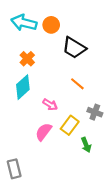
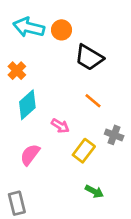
orange cross: (27, 59) -> (17, 71), moved
pink semicircle: (44, 132) -> (30, 155), moved
green arrow: (86, 145) -> (94, 191), moved, turned -40

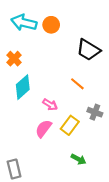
black trapezoid: (89, 58) -> (88, 50), moved
pink semicircle: (30, 155) -> (44, 129), moved

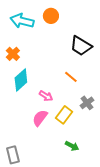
orange circle: (51, 25) -> (51, 16), moved
gray cross: (95, 112) -> (87, 103), turned 32

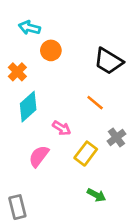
orange circle: (51, 16) -> (51, 50), moved
cyan arrow: (22, 21) -> (29, 28), size x0.7
pink semicircle: (40, 118) -> (39, 156), moved

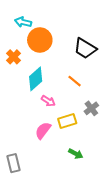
orange circle: (51, 50) -> (40, 40), size x1.5
cyan diamond: (28, 107) -> (36, 79), moved
yellow rectangle: (86, 154) -> (67, 121), turned 36
pink semicircle: (39, 156) -> (43, 131), moved

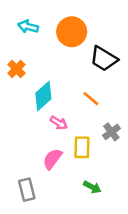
orange circle: (40, 40) -> (72, 32), moved
yellow rectangle: (67, 121) -> (82, 147), turned -72
gray rectangle: (14, 163) -> (27, 190), moved

